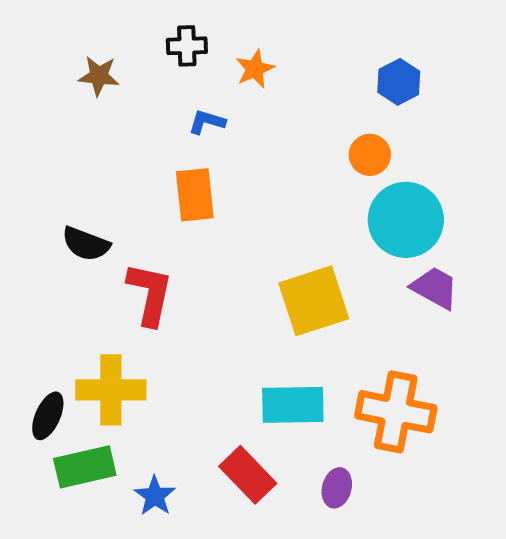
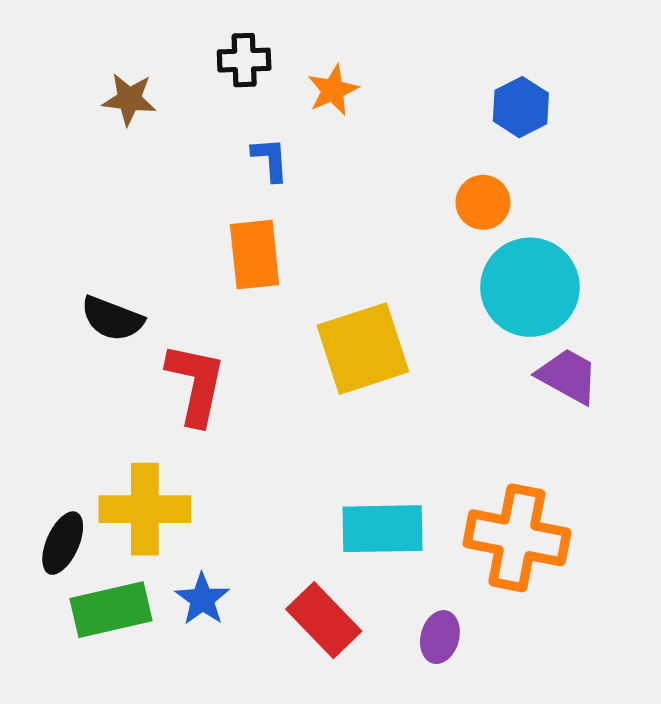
blue L-shape: (207, 122) -> (270, 159), turned 69
yellow square: (314, 301) -> (363, 349), moved
blue star: (155, 496) -> (202, 599), moved

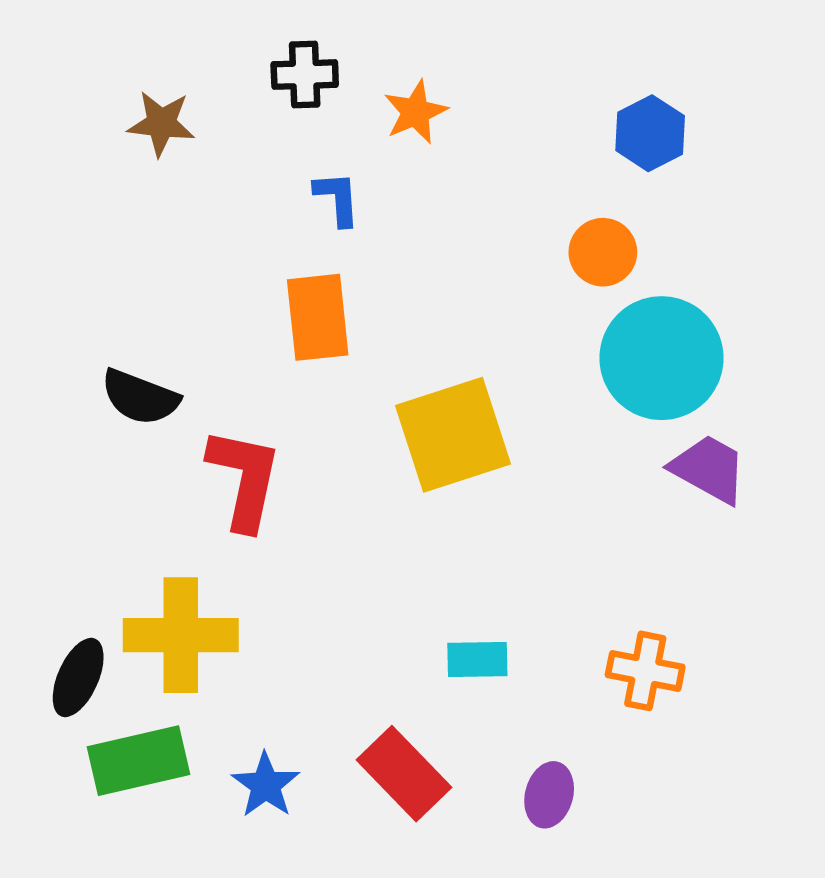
cyan rectangle: (382, 529) -> (477, 660), size x0.6
orange cross: (517, 538) -> (645, 671), size x0.6
blue star: (202, 599) -> (266, 785), moved

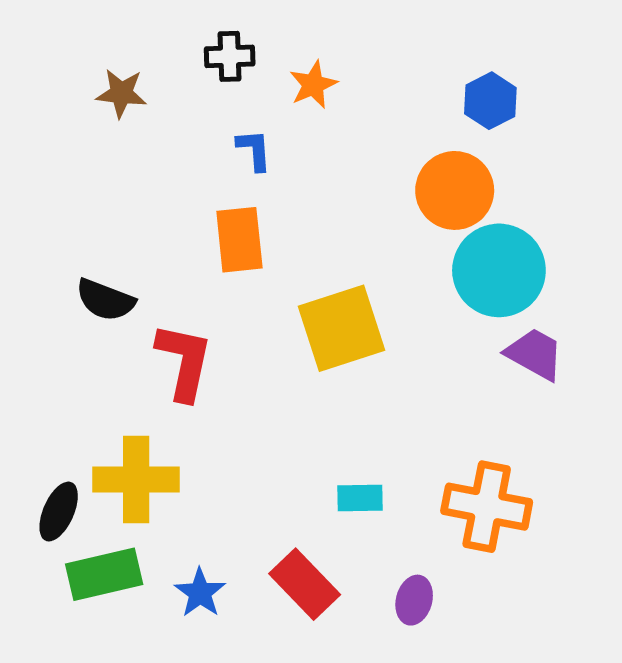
orange circle: (603, 252) -> (455, 190), size x1.5
orange cross: (645, 671) -> (487, 507), size x1.5

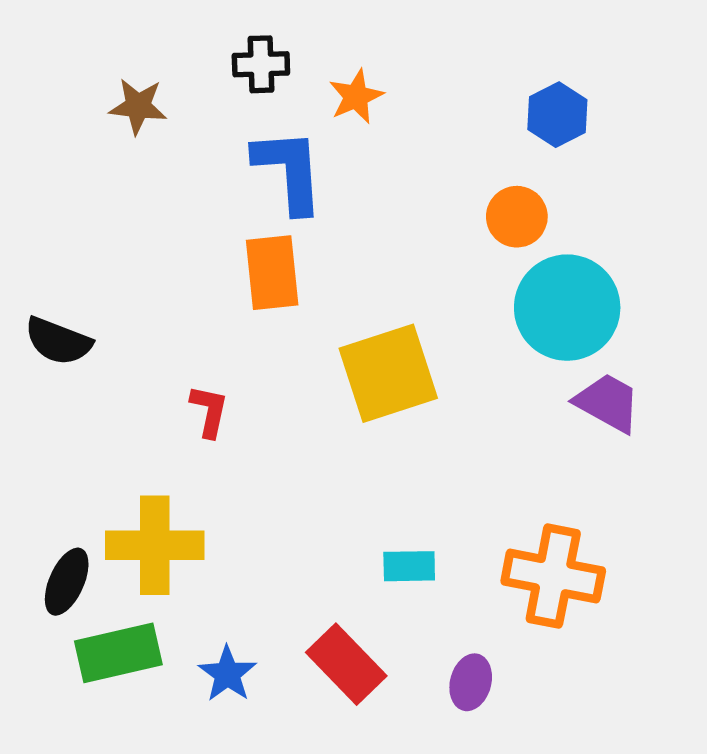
blue L-shape: (254, 150) -> (289, 171), size x1.8
orange circle: (455, 190) -> (517, 217), size x0.7
black semicircle: (105, 300) -> (58, 341), moved
red L-shape: (184, 361) -> (209, 411), size x0.6

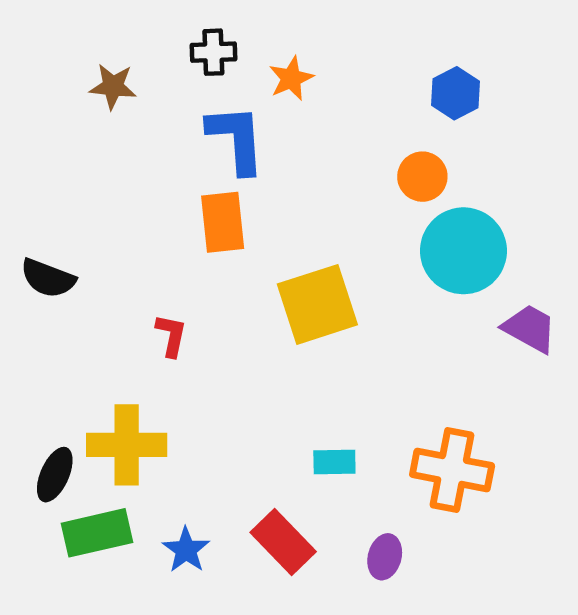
purple trapezoid: (608, 403) -> (530, 328), moved

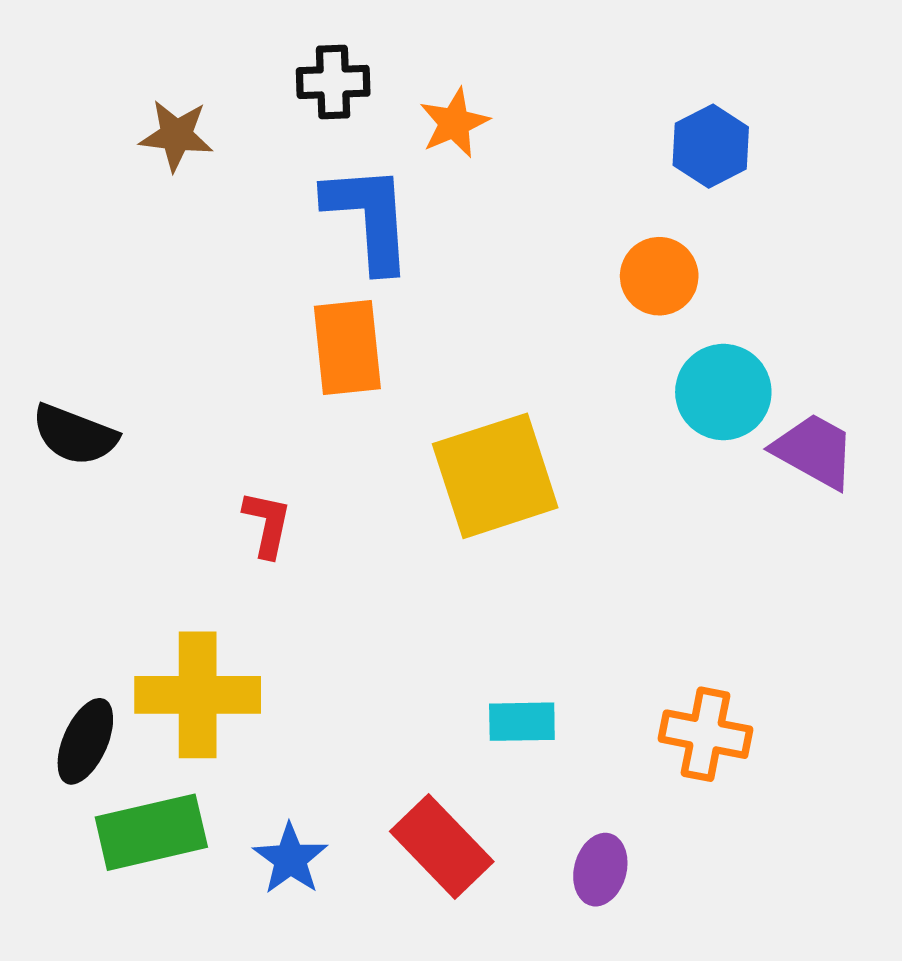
cyan circle: (463, 251) -> (723, 392), size x0.7
purple trapezoid: (530, 328) -> (814, 451), moved
orange cross: (452, 470) -> (706, 734), size x0.7

